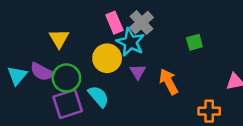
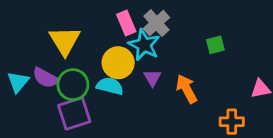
yellow triangle: (59, 39) -> (65, 41), size x1.4
cyan semicircle: (98, 96) -> (110, 86), moved, turned -35

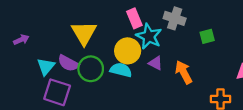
gray cross: (156, 23) -> (175, 18), moved, turned -30
purple triangle: (152, 78) -> (156, 63), turned -32
purple square: (74, 113) -> (57, 92), moved, turned 36

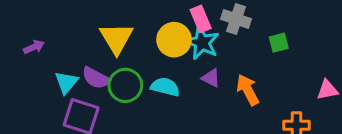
pink rectangle: (134, 18) -> (201, 19), moved
yellow circle: (128, 51) -> (174, 40), moved

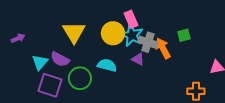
gray cross: (236, 19) -> (148, 42), moved
green circle: (125, 85) -> (80, 78), moved
orange arrow: (248, 90) -> (163, 48), moved

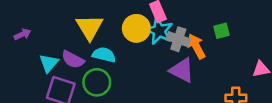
purple triangle: (138, 59) -> (182, 70), moved, size x1.6
cyan semicircle: (107, 65) -> (104, 55), moved

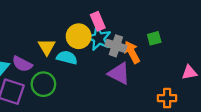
yellow triangle: (90, 27) -> (47, 47), moved, size x0.7
cyan semicircle: (104, 55) -> (67, 58), moved

